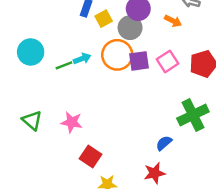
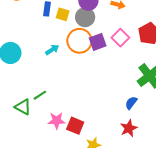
yellow square: (104, 19) -> (63, 14), turned -32
green line: (64, 65) -> (40, 95), moved
pink star: (72, 122) -> (57, 121), moved

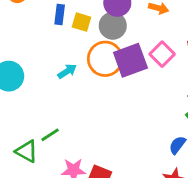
purple square: (98, 42) -> (130, 60), size x1.4

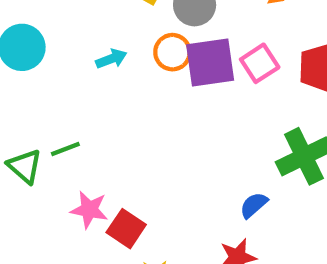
orange circle: (105, 59) -> (172, 52), size x0.7

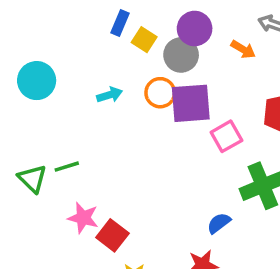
pink square: (260, 63) -> (226, 136), moved

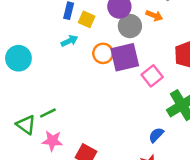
gray circle: (181, 55) -> (130, 26), moved
cyan arrow: (110, 95) -> (69, 41), moved
pink star: (83, 218) -> (52, 141), moved

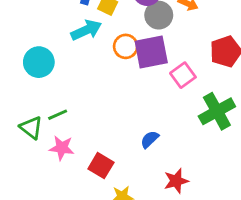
cyan arrow: (69, 41) -> (86, 30), size x1.5
cyan circle: (18, 58) -> (39, 62), moved
blue semicircle: (156, 135) -> (150, 139), moved

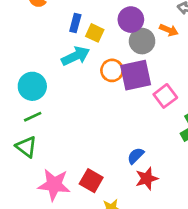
green line: (58, 115) -> (33, 117), moved
pink star: (62, 148) -> (54, 185), moved, size x1.4
red star: (176, 181) -> (147, 179), moved

